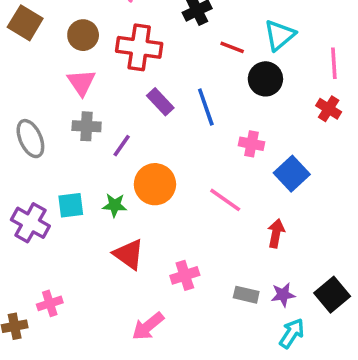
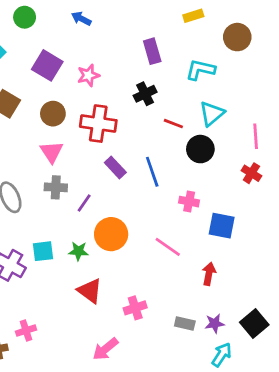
blue square: (292, 174) -> (222, 226), turned -36

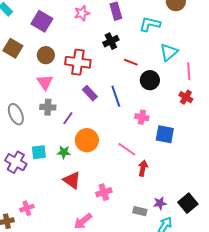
pink star: (88, 75) -> (82, 13), moved
cyan triangle: (212, 114) -> (169, 52), moved
red arrow: (209, 274) -> (143, 168), moved
gray rectangle: (185, 323) -> (140, 211), moved

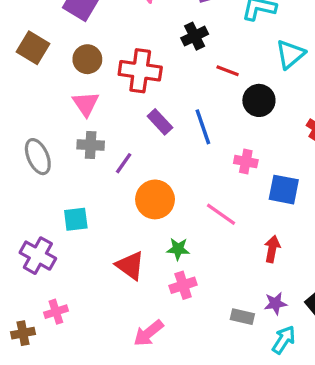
green star: (64, 152) -> (178, 249), moved
purple cross: (16, 162) -> (38, 256), moved
red arrow: (143, 168) -> (272, 249), moved

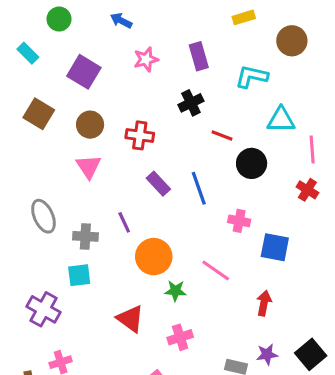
cyan triangle: (290, 54) -> (281, 120), turned 40
red cross: (140, 71) -> (140, 135), size x0.7
gray cross: (91, 145) -> (85, 236), moved
purple line: (124, 163) -> (124, 222), turned -60
green star: (178, 249) -> (175, 291), moved

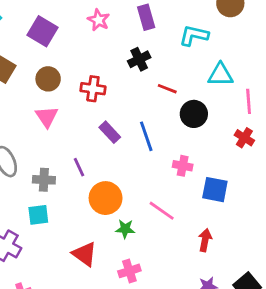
pink star: (146, 59) -> (99, 20), turned -30

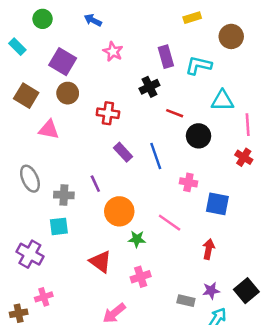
purple rectangle: (146, 17) -> (166, 57), moved
brown circle: (48, 79) -> (68, 93), moved
pink triangle: (47, 117) -> (49, 130), moved, turned -45

